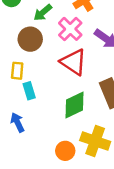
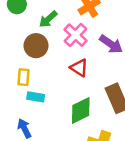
red triangle: (73, 62) -> (79, 68), size x0.7
cyan rectangle: (29, 91) -> (36, 97), turned -63

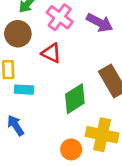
red triangle: (79, 68) -> (51, 53), moved

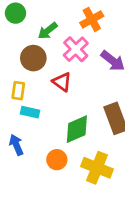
orange circle: (71, 149) -> (57, 160), moved

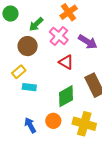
red triangle: (62, 82) -> (66, 62), moved
yellow rectangle: (18, 91) -> (19, 72), turned 48
blue arrow: (16, 145) -> (30, 125), moved

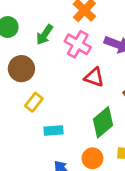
brown circle: (28, 46) -> (21, 69), moved
cyan rectangle: (29, 87) -> (54, 130), moved

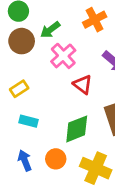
pink cross: (78, 44) -> (63, 56), moved
brown circle: (21, 69) -> (22, 41), moved

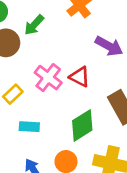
pink cross: (63, 56) -> (48, 78), moved

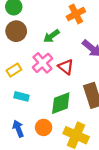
green arrow: (34, 25) -> (51, 36), moved

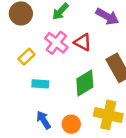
orange circle: (44, 127) -> (71, 124), moved

